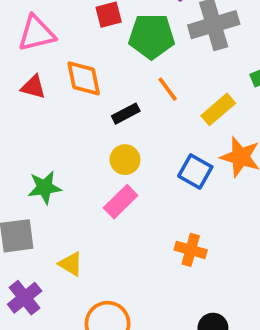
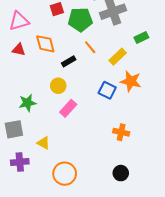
yellow circle: (125, 160) -> (58, 86), moved
orange cross: (191, 250) -> (121, 132), moved
purple cross: (25, 298) -> (20, 162), turned 36

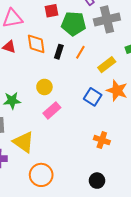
orange line: (90, 47) -> (80, 52), turned 64
black rectangle: (69, 61) -> (59, 52), moved, turned -48
yellow triangle: (43, 143) -> (24, 142), size x1.6

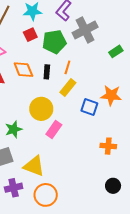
yellow rectangle: (107, 65) -> (68, 87), moved
yellow circle: (44, 87) -> (41, 109), size x1.5
orange circle: (41, 175) -> (46, 195), moved

